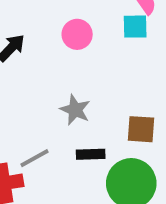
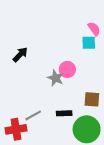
pink circle: (77, 34) -> (67, 69), moved
gray star: (75, 110) -> (56, 78), moved

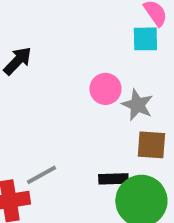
gray star: (56, 78) -> (137, 105), moved
black rectangle: (64, 113) -> (113, 179), moved

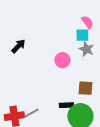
gray star: (137, 105) -> (86, 49), moved
gray line: (42, 175) -> (31, 113), moved

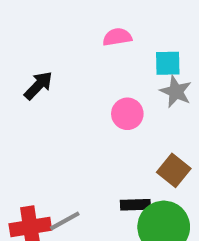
pink semicircle: (87, 22) -> (117, 37), moved, turned -64
brown square: (85, 88) -> (174, 170), turned 35

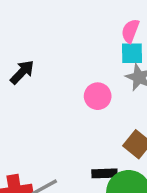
pink semicircle: (117, 37) -> (130, 31), moved, turned -60

